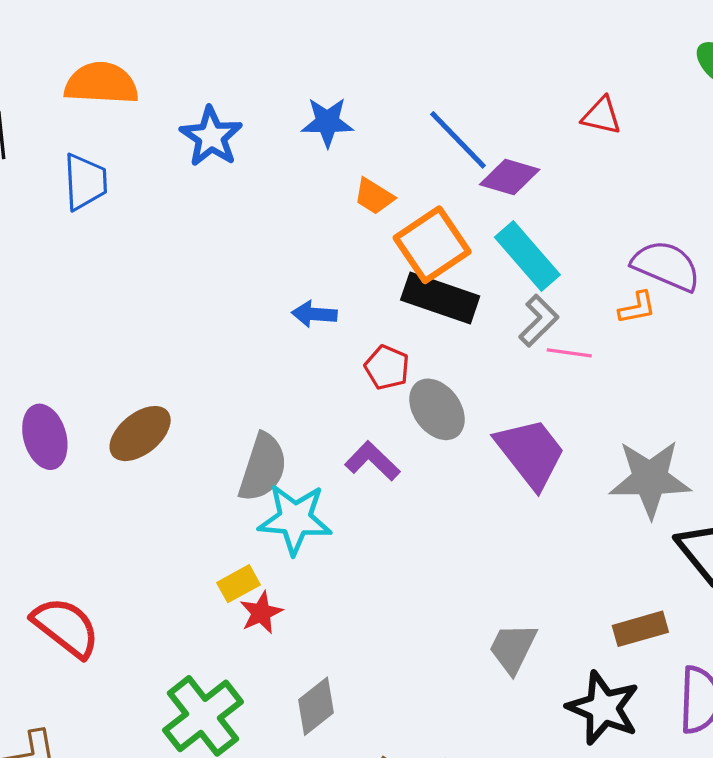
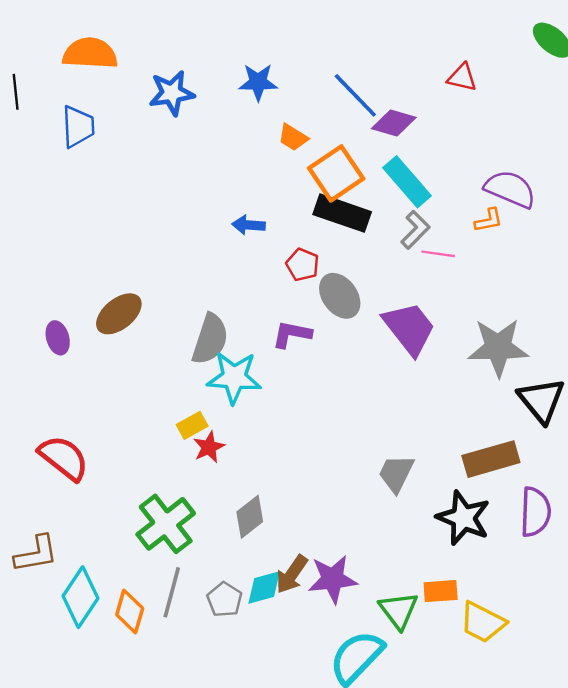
blue star: (211, 137) -> (172, 93), turned 30
purple ellipse: (45, 437) -> (58, 338), moved, size x0.7
purple L-shape: (372, 461) -> (292, 334), turned -33
brown rectangle: (640, 629) -> (491, 459), size x1.4

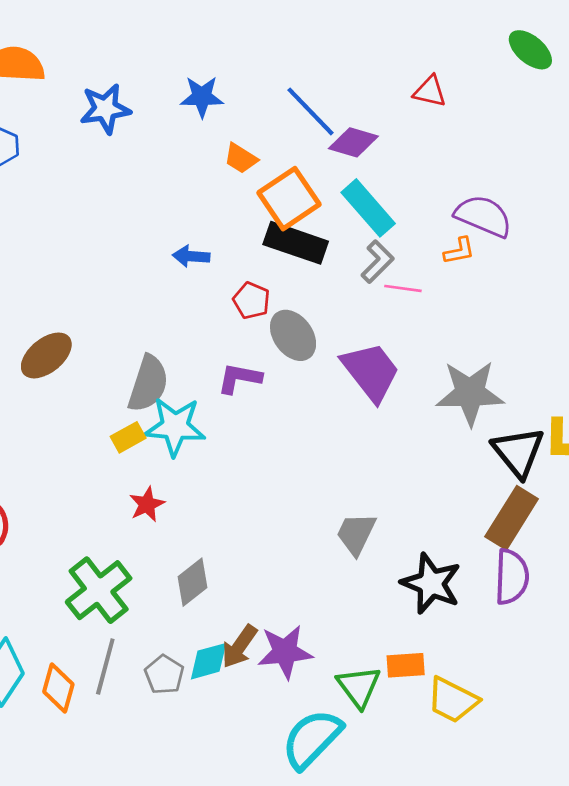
yellow rectangle: (192, 425) -> (128, 437), moved
brown rectangle: (491, 459) -> (512, 518), moved, turned -42

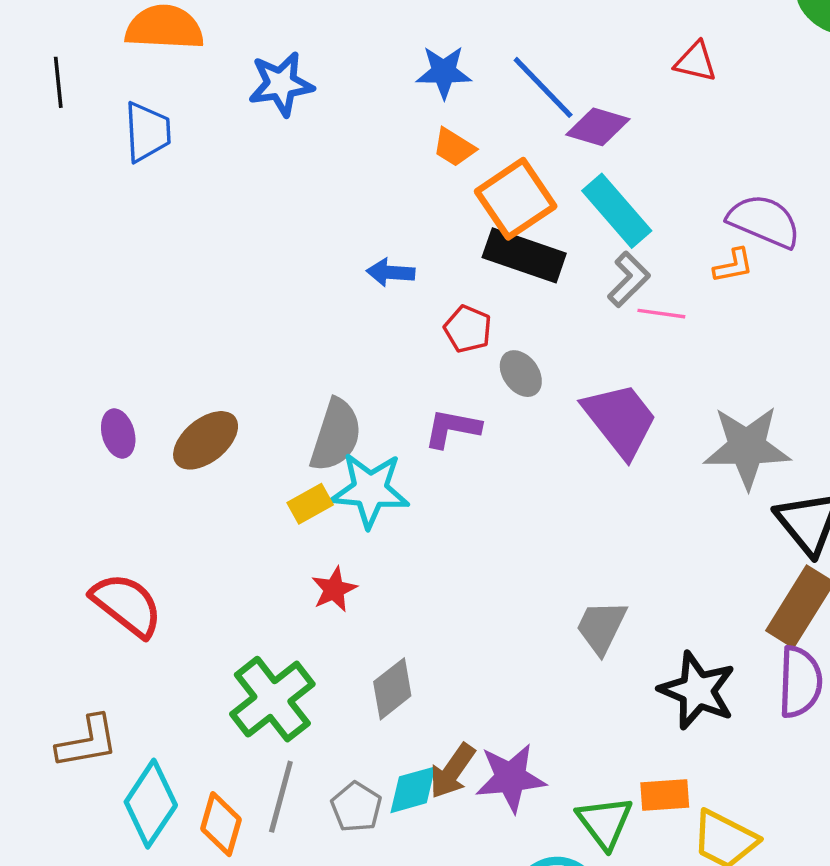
blue star: (202, 97) -> (444, 72), moved
gray ellipse: (293, 335) -> (521, 374), size x0.7
brown ellipse: (46, 355) -> (206, 440), moved

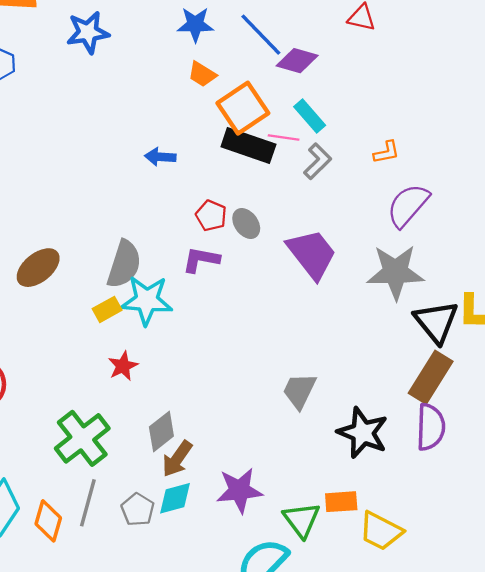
cyan rectangle: (617, 211) -> (310, 116), size x0.7
purple semicircle: (764, 221) -> (408, 205), moved, turned -72
pink line: (661, 314) -> (284, 138), moved
red pentagon: (468, 329) -> (211, 216), moved
brown arrow: (452, 771) -> (177, 459), moved

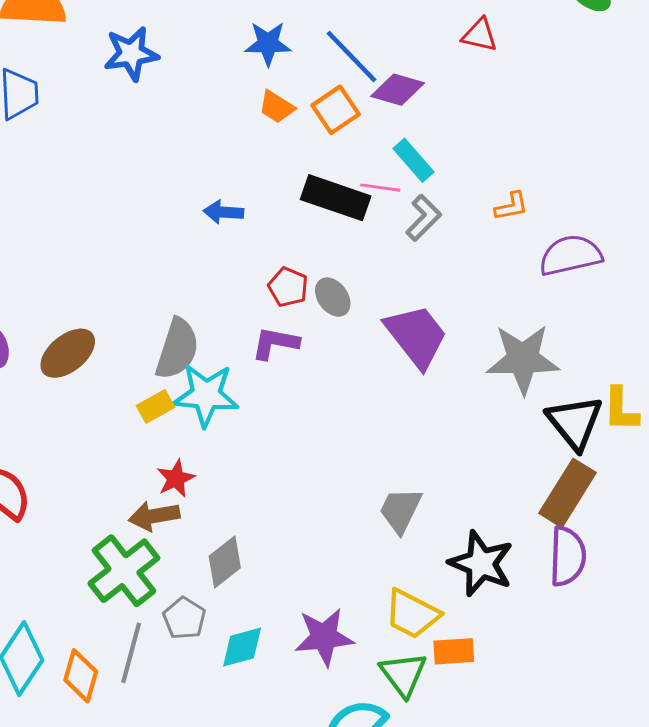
orange square: (243, 108) -> (336, 110), moved, size x0.7
purple semicircle: (408, 205) -> (570, 255), moved, turned 36
brown arrow: (177, 459) -> (154, 516), moved, turned 45
gray pentagon: (138, 510) -> (184, 618), moved
yellow trapezoid: (381, 531) -> (412, 614), moved

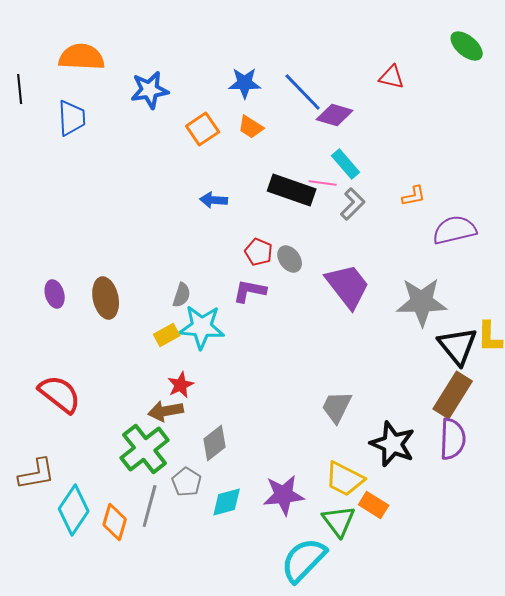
orange square: (336, 110) -> (203, 129), moved
gray semicircle: (177, 349) -> (182, 295), size x0.6
brown ellipse: (68, 353) -> (106, 298), turned -63
orange rectangle: (454, 651) -> (374, 505), turned 36

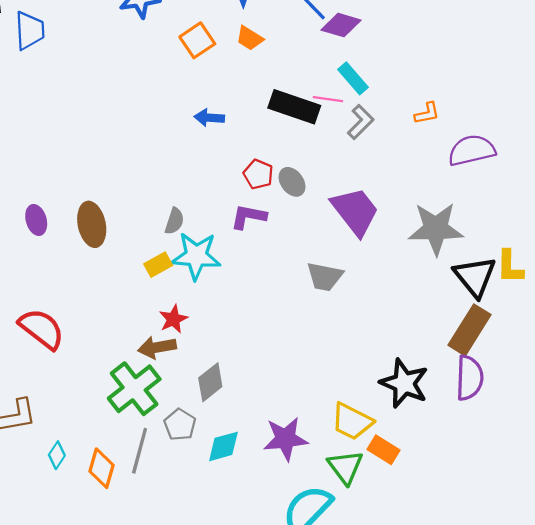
blue trapezoid: (72, 118) -> (30, 31), moved
gray trapezoid: (337, 407) -> (325, 277), moved, turned -105
cyan diamond: (74, 510) -> (57, 455), size x0.5

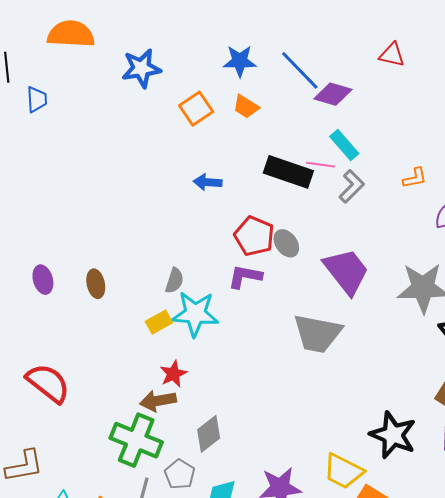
blue trapezoid: (30, 31) -> (37, 99), size x0.7
red pentagon: (258, 174) -> (254, 236), size x1.4
brown ellipse: (92, 224) -> (96, 284), size x0.7
gray trapezoid: (325, 277) -> (317, 333), size x1.4
green cross: (134, 389) -> (136, 440), turned -30

